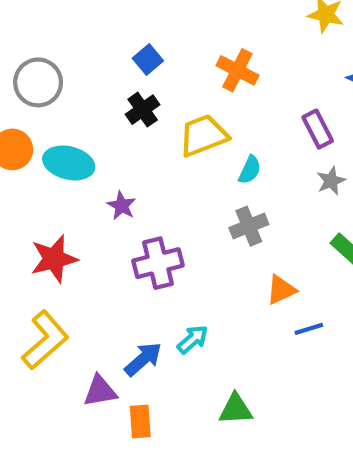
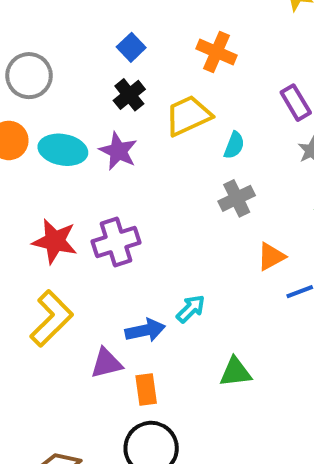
purple star: (122, 206) -> (118, 151), moved, size x1.4
red star: (54, 259) -> (55, 241), turned 30
purple cross: (158, 263) -> (116, 242), moved
blue arrow: (143, 359) -> (145, 330), turned 33

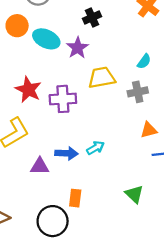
yellow trapezoid: (188, 116) -> (102, 78), moved
green triangle: (235, 372) -> (134, 194), moved, turned 36
orange rectangle: (146, 389) -> (75, 198), moved

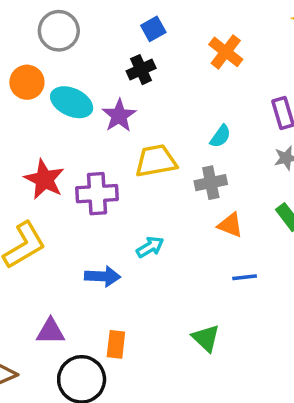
orange triangle: (149, 130) -> (230, 225), moved, turned 36
cyan arrow: (95, 148) -> (150, 247), moved
purple triangle: (40, 166) -> (51, 331), moved

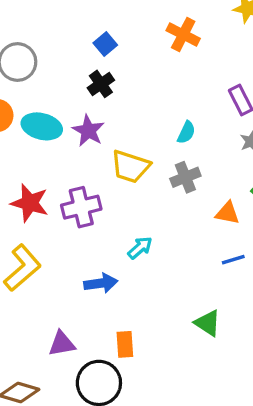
orange cross: (226, 52) -> (183, 34), moved
yellow trapezoid: (156, 161) -> (130, 167), turned -141
orange triangle: (230, 225) -> (227, 213), moved

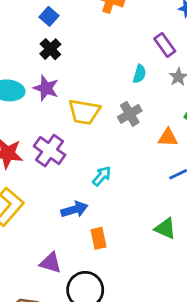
cyan semicircle: (186, 132) -> (139, 74), moved
purple cross: (81, 207) -> (50, 151), turned -32
purple triangle: (62, 344) -> (51, 263), turned 35
orange rectangle: (125, 344) -> (98, 238), moved

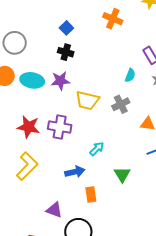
black cross: (50, 49) -> (66, 52), turned -35
purple star: (46, 88) -> (60, 81), turned -30
purple cross: (50, 151) -> (60, 127), turned -30
green triangle: (165, 228) -> (122, 174), moved, turned 30

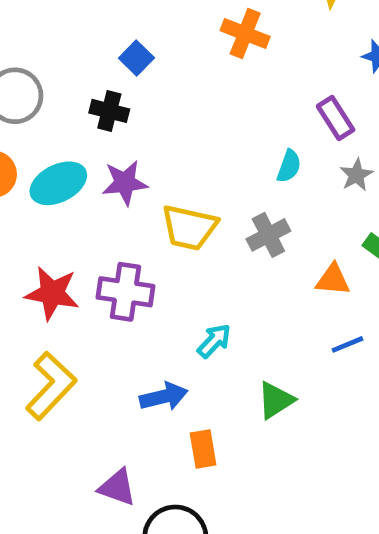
black cross: (66, 52) -> (109, 111), moved
cyan ellipse: (32, 80) -> (58, 183), turned -35
green triangle: (122, 174) -> (276, 400), turned 30

